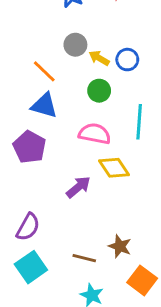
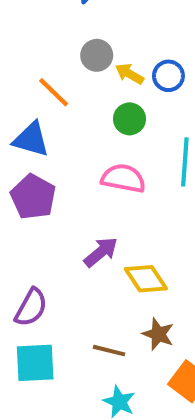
blue triangle: (44, 105) -> (31, 139), moved
yellow diamond: (114, 168) -> (146, 279), moved
cyan square: (31, 267) -> (35, 363), turned 32

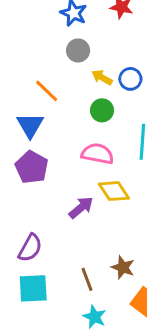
gray circle: (97, 55) -> (78, 50), moved
blue triangle: (31, 139) -> (30, 125), turned 44
yellow diamond: (146, 279) -> (114, 191), moved
brown line: (109, 351) -> (87, 279), turned 55

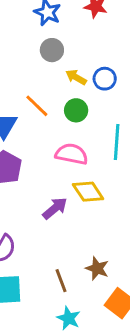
orange line: (47, 91) -> (37, 106), moved

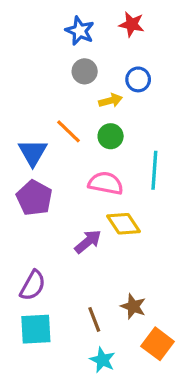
yellow arrow: (76, 77) -> (111, 101), turned 135
blue circle: (105, 79) -> (138, 79), moved

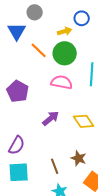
gray circle: (85, 71) -> (35, 12), moved
green circle: (111, 136) -> (65, 53), size x1.5
blue triangle: (33, 152) -> (17, 31), moved
yellow diamond: (124, 224) -> (84, 121), moved

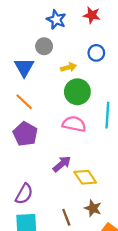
yellow arrow: (65, 31) -> (69, 67), moved
orange line: (39, 50) -> (24, 102), moved
yellow diamond: (84, 121) -> (85, 177), moved

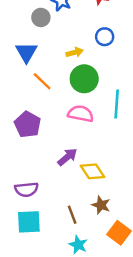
gray circle: (44, 46) -> (41, 17), moved
orange line: (24, 102) -> (42, 81), moved
purple semicircle: (24, 194) -> (26, 189), turned 55

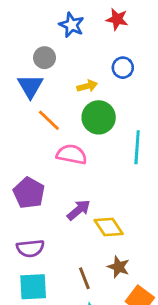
gray circle: (41, 17) -> (45, 58), moved
pink semicircle: (81, 114) -> (72, 154), moved
purple pentagon: (28, 124) -> (29, 193), moved

